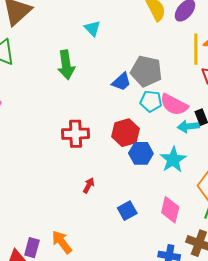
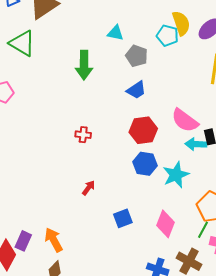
cyan triangle: (92, 28) -> (115, 33), turned -42
gray pentagon: (146, 71) -> (137, 56), moved, size x0.7
cyan pentagon: (151, 101) -> (167, 36), moved
red hexagon: (126, 133) -> (143, 130), moved
red cross: (76, 134) -> (83, 135), size x0.6

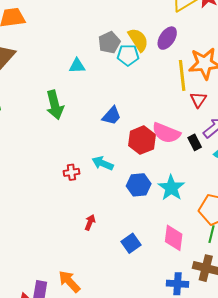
gray pentagon: (137, 56) -> (109, 42), moved, turned -30
red hexagon: (143, 130) -> (142, 140), moved
cyan arrow: (196, 144) -> (103, 163), moved, turned 35

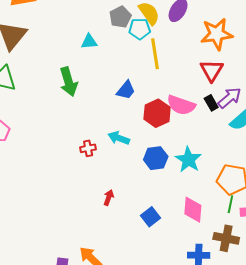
yellow line: (182, 75) -> (155, 54), moved
red triangle: (198, 100) -> (212, 70), size x1.4
black rectangle: (195, 142) -> (211, 103), moved

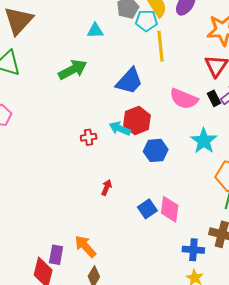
green arrow: (69, 82) -> (73, 70), turned -104
blue trapezoid: (126, 90) -> (129, 81), size x1.4
red hexagon: (157, 113) -> (137, 120), moved
cyan star: (188, 160) -> (204, 141), moved
pink diamond: (193, 210) -> (170, 209), moved

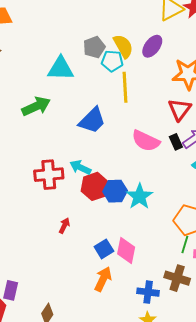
cyan triangle: (95, 31) -> (61, 68), size x1.6
red hexagon: (137, 120) -> (95, 186), moved
red cross: (89, 137) -> (49, 175), size x1.8
cyan star: (204, 141) -> (139, 196), moved
orange arrow: (85, 246) -> (103, 279), moved, turned 65

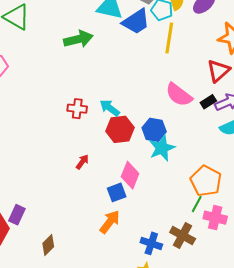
blue trapezoid: (92, 120) -> (136, 22), moved
black rectangle: (176, 142) -> (208, 102), turned 70
red cross: (49, 175) -> (77, 109), size x0.7
blue hexagon: (115, 191) -> (154, 130), moved
pink diamond: (126, 250) -> (130, 175), moved

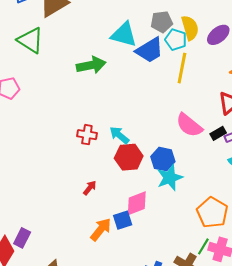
pink diamond: (130, 175) -> (137, 203), turned 44
green line: (197, 204) -> (203, 246), moved
orange arrow: (110, 222) -> (101, 229), moved

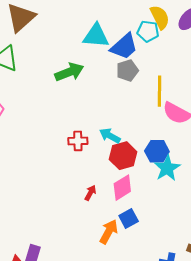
gray pentagon: (162, 22) -> (127, 71), moved
yellow line: (182, 68) -> (159, 91), moved
pink diamond: (137, 203) -> (122, 188), moved

